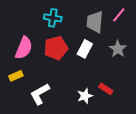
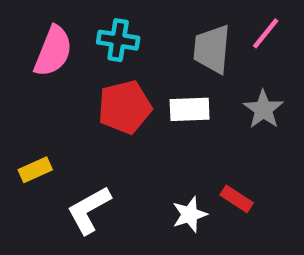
pink semicircle: (24, 48) -> (53, 51), moved
white rectangle: (85, 49) -> (190, 109), turned 60

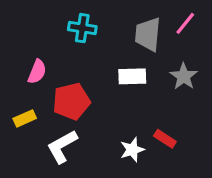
pink semicircle: (53, 51) -> (37, 72), moved, size x0.7
red pentagon: (125, 107) -> (71, 101), moved

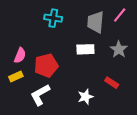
pink semicircle: (37, 72) -> (20, 55), moved
red rectangle: (165, 139) -> (112, 83), moved

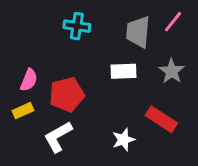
red rectangle: (112, 83) -> (161, 119), size x1.5

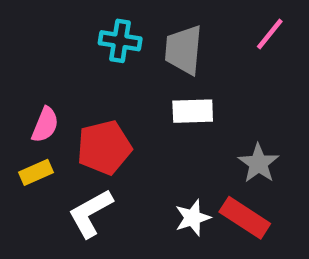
gray trapezoid: (138, 32) -> (184, 50), moved
gray star: (172, 71) -> (258, 163), moved
red rectangle: (161, 119) -> (245, 218), moved

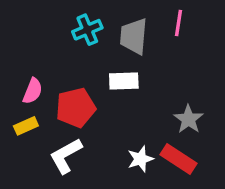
pink line: (270, 34) -> (178, 23), moved, turned -30
cyan cross: (120, 41) -> (87, 30), turned -32
white rectangle: (193, 111) -> (124, 81), moved

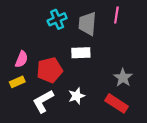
white star: (140, 159) -> (77, 96), moved

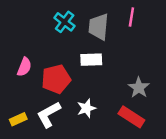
cyan cross: (57, 19) -> (65, 22), turned -30
yellow rectangle: (17, 82) -> (18, 119), moved

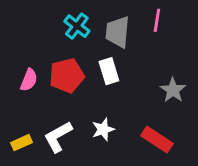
white rectangle: (91, 60) -> (109, 71), turned 75
red pentagon: (56, 79) -> (67, 76), moved
gray star: (139, 88) -> (173, 90), moved

